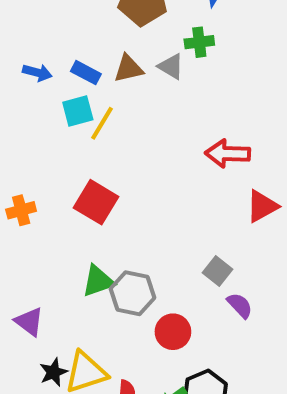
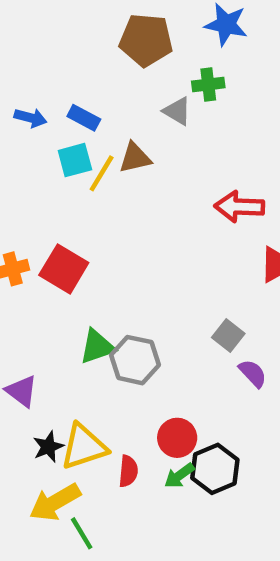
brown triangle: (128, 69) -> (135, 158), moved
red square: (96, 202) -> (64, 269), moved
red circle: (173, 332) -> (177, 438), moved

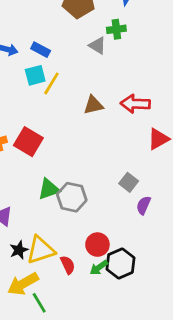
brown triangle: (135, 158) -> (93, 105), moved
purple semicircle: (253, 373) -> (143, 205), turned -114
red semicircle: (128, 471) -> (68, 265), turned -30

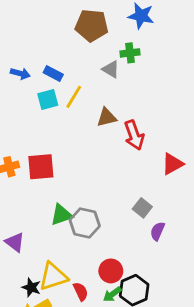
yellow line: (51, 83) -> (74, 97), moved
red arrow: (135, 104) -> (134, 135), moved, turned -112
brown triangle: (93, 105) -> (107, 117), moved
red square: (28, 142) -> (41, 167), turned -36
black star: (19, 250) -> (31, 287), moved, turned -30

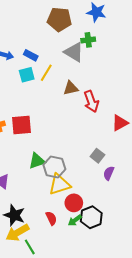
gray triangle: (111, 69) -> (74, 52), size x1.5
yellow triangle: (53, 276) -> (59, 184), moved
black star: (31, 287) -> (14, 215), size x1.5

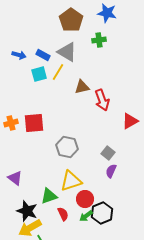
brown pentagon: (59, 19) -> (71, 20), turned 30
gray triangle: (74, 52) -> (67, 52), moved
green triangle: (37, 161) -> (49, 196), moved
gray hexagon: (54, 167) -> (67, 147), moved
purple semicircle: (109, 173) -> (111, 171), moved

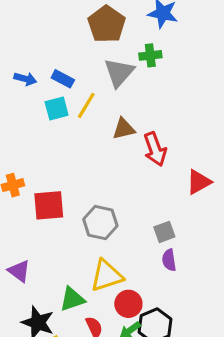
gray triangle: (67, 52) -> (119, 73), moved, turned 40
red square: (34, 123) -> (49, 205), moved
gray square: (108, 153) -> (164, 232), turned 32
purple semicircle: (111, 171) -> (169, 260), turned -32

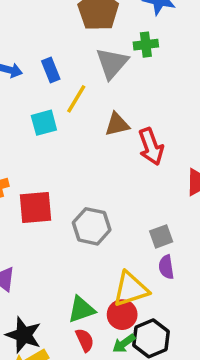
blue rectangle: (63, 79) -> (51, 70), turned 40
cyan square: (57, 109) -> (44, 123), moved
yellow triangle: (107, 276) -> (131, 289), moved
green triangle: (72, 299) -> (81, 310), moved

